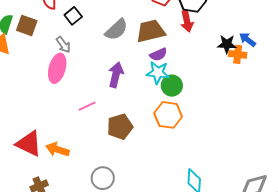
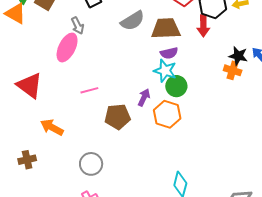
orange cross: (238, 54) -> (233, 70), moved
purple arrow: (116, 75) -> (144, 98), moved, size x0.7
red triangle: (29, 144) -> (30, 85), moved

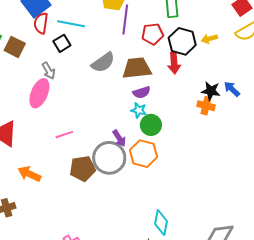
cyan star: (165, 71) -> (139, 110), size x0.7
purple arrow: (144, 98) -> (119, 138), turned 126
brown pentagon: (118, 117) -> (83, 169), moved
gray circle: (91, 164) -> (109, 158), moved, size x1.4

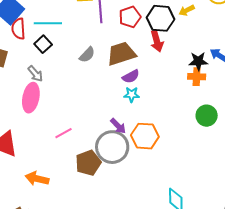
gray semicircle: (103, 62) -> (87, 55), size x0.7
green circle: (151, 125) -> (207, 116), moved

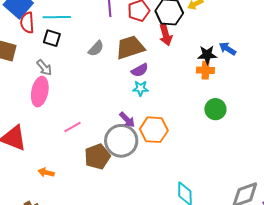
black square: (43, 44) -> (52, 38), turned -30
orange arrow: (37, 179) -> (46, 173), size x0.7

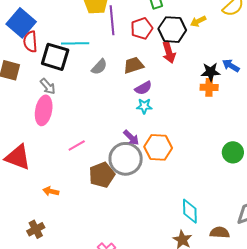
cyan line: (57, 17) -> (75, 43), moved
black square: (52, 38) -> (55, 57), size x1.6
brown trapezoid: (130, 47) -> (134, 65), size x0.7
green circle: (215, 109) -> (233, 152), moved

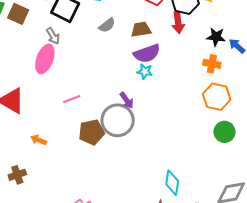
black star: (211, 72) -> (216, 37), moved
purple semicircle: (143, 88) -> (147, 53), size x1.5
orange hexagon: (158, 147) -> (217, 97), moved

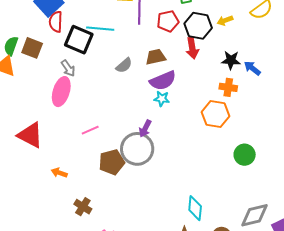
gray semicircle: (107, 25) -> (124, 65), moved
orange hexagon: (217, 97) -> (216, 114), moved
purple arrow: (127, 100) -> (145, 128), turned 66
brown cross: (17, 175) -> (83, 207), moved, turned -36

